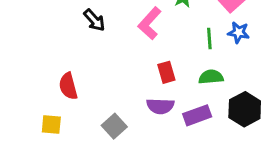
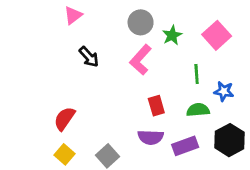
blue star: (239, 32) -> (224, 91), moved
red semicircle: (68, 86) -> (64, 119), turned 50
yellow square: (51, 125) -> (64, 154), moved, turned 36

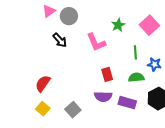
gray circle: (141, 22) -> (69, 16), moved
pink L-shape: (141, 60) -> (96, 42), turned -65
purple rectangle: (185, 146) -> (127, 103), turned 36

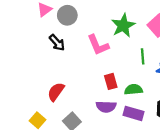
green star: (118, 25) -> (123, 26), size x1.5
green semicircle: (136, 77) -> (133, 89), moved
red semicircle: (43, 83) -> (56, 92), moved

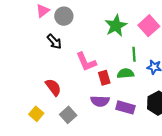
pink L-shape: (98, 45) -> (86, 62), moved
green semicircle: (133, 89) -> (125, 73), moved
red semicircle: (56, 92) -> (53, 87), turned 108

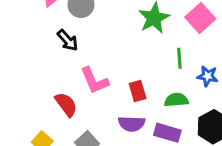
pink L-shape: (86, 62) -> (94, 81), moved
green semicircle: (125, 73) -> (176, 100), moved

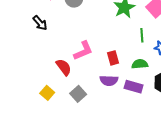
black arrow: (68, 40) -> (40, 23), moved
pink L-shape: (94, 81) -> (83, 51), turned -90

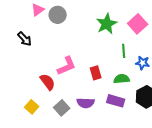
purple semicircle: (109, 81) -> (86, 103), moved

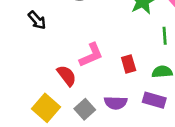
yellow square: (32, 107) -> (46, 108), size x1.5

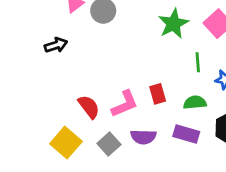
black arrow: (37, 20) -> (56, 45), turned -66
pink L-shape: (91, 55) -> (125, 104), moved

